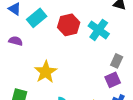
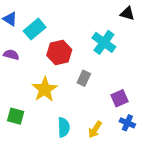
red hexagon: (69, 25) -> (59, 52), moved
gray rectangle: (117, 61) -> (84, 78), moved

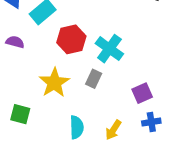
cyan cross: (104, 42) -> (109, 49), moved
gray rectangle: (84, 78) -> (94, 79), moved
blue cross: (127, 123) -> (151, 122), turned -32

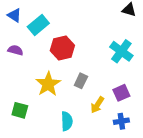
cyan cross: (109, 49) -> (121, 51), moved
blue cross: (151, 122) -> (121, 121), moved
yellow arrow: (113, 130) -> (97, 105), moved

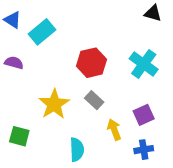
red hexagon: (62, 48) -> (92, 63), moved
gray rectangle: (81, 81) -> (94, 100), turned -72
yellow arrow: (97, 105) -> (114, 130), turned 126

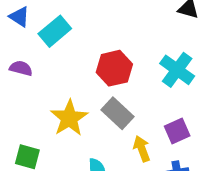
gray rectangle: (94, 100) -> (118, 113), size x1.4

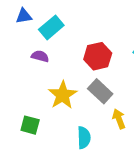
blue triangle: (19, 17) -> (24, 16), turned -42
purple semicircle: (21, 68) -> (40, 56), moved

